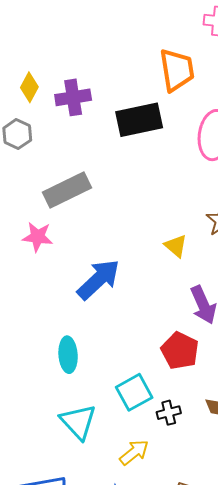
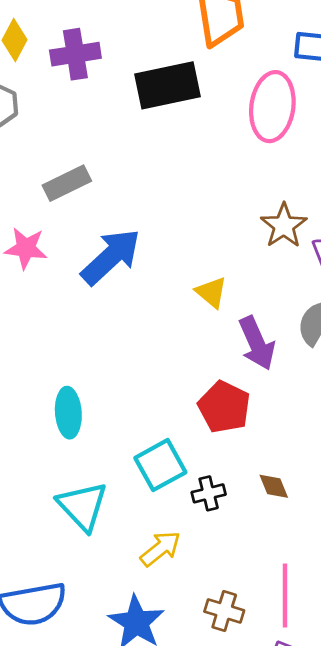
gray rectangle: (67, 190) -> (67, 183), size x0.7
yellow triangle: (176, 246) -> (211, 292), moved
blue arrow: (99, 279) -> (111, 257), moved

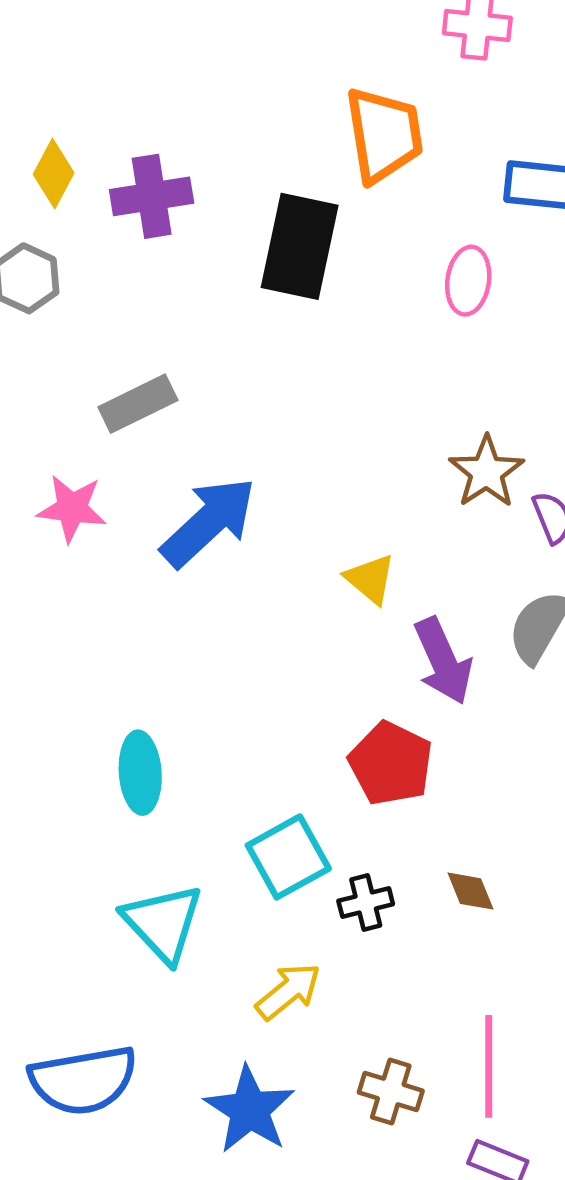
black rectangle: (168, 85) -> (300, 246), turned -66
pink ellipse: (272, 107) -> (468, 281), size x0.6

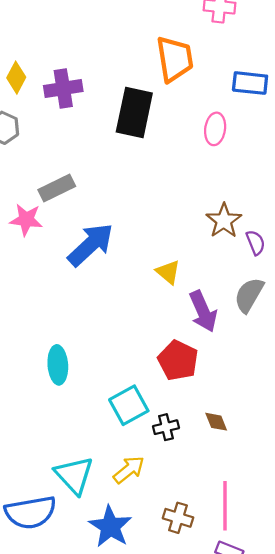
pink star: (72, 508) -> (26, 220), moved
cyan triangle: (163, 923) -> (74, 475), moved

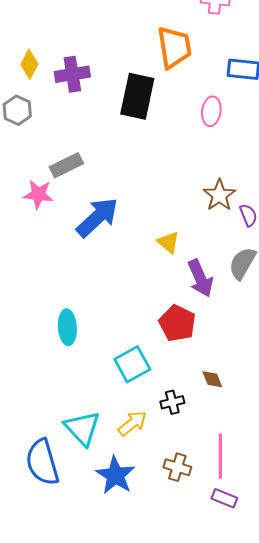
black cross: (166, 427) -> (172, 402), moved
blue semicircle: (30, 512) -> (42, 462), turned 84

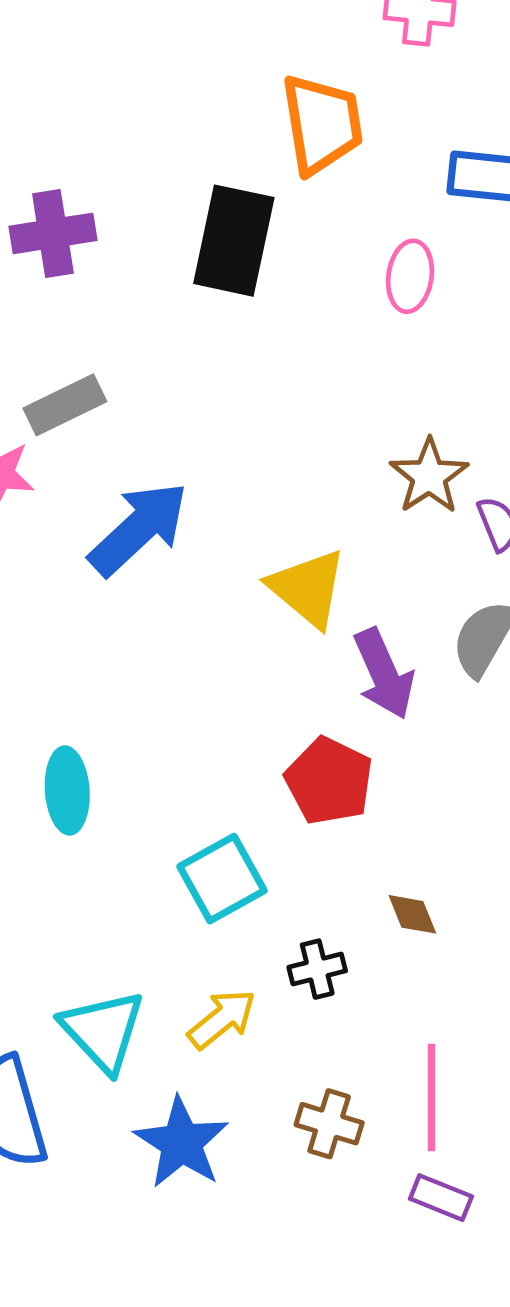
purple cross: (72, 74) -> (53, 233), moved
yellow triangle: (168, 242) -> (308, 588), size x1.5

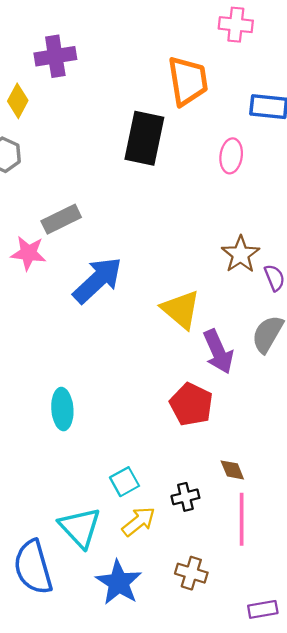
purple cross: (53, 233) -> (55, 56), moved
cyan square: (222, 879) -> (124, 482), moved, size x0.7
pink line: (431, 1098) -> (242, 519), moved
purple rectangle: (441, 1198) -> (263, 609), moved, turned -32

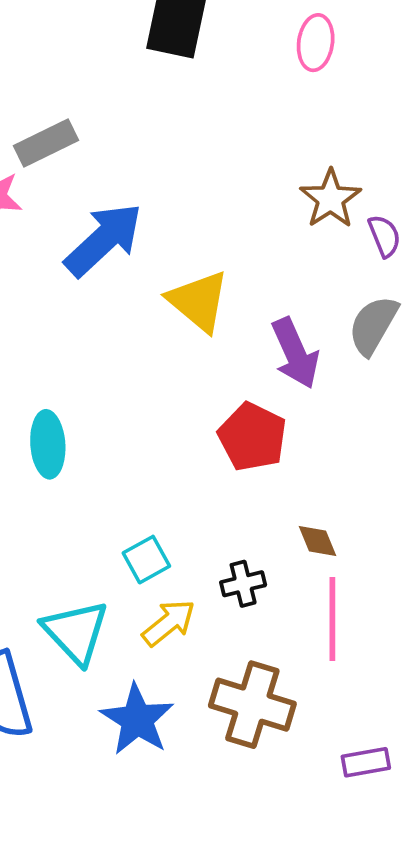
yellow triangle: (181, 309) -> (198, 301), moved
brown cross: (191, 573) -> (252, 705), size x1.6

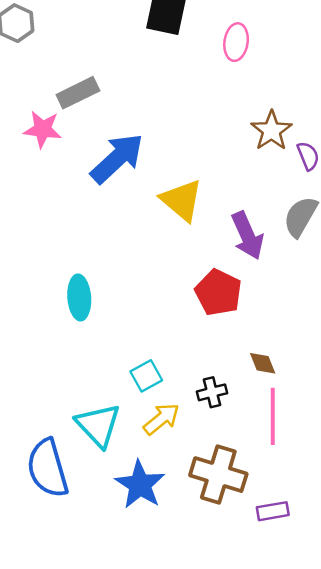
pink ellipse: (316, 43) -> (236, 42), moved
purple rectangle: (366, 762) -> (273, 511), moved

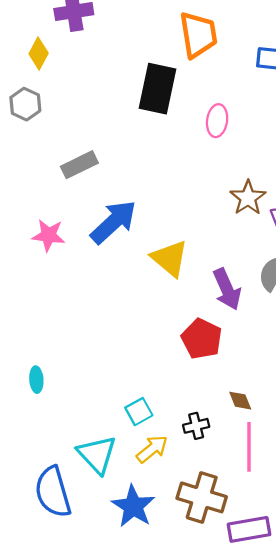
pink star: (43, 129) -> (48, 235), moved
cyan ellipse: (79, 297) -> (36, 380), moved, size x0.7
purple rectangle: (273, 511) -> (249, 529), size x1.5

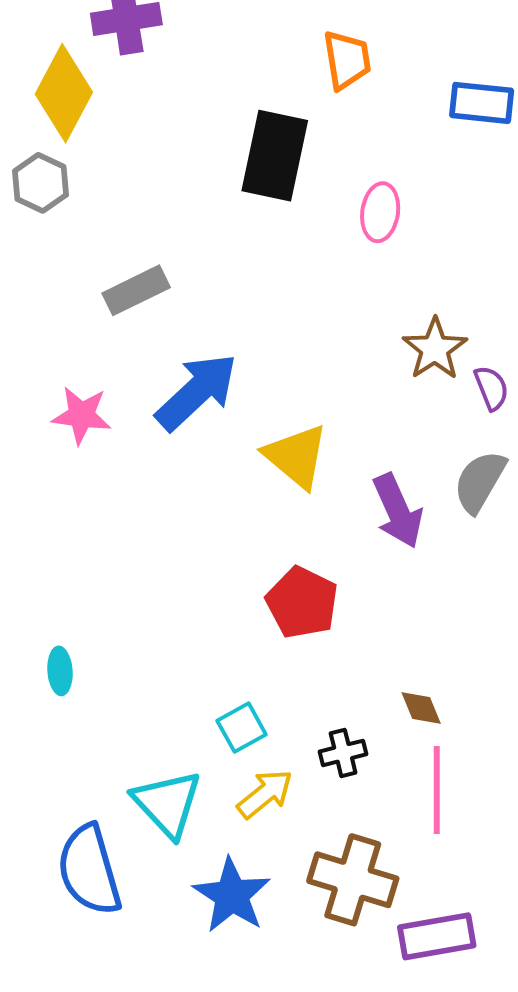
orange trapezoid: (198, 35) -> (347, 60), size x0.7
yellow diamond: (39, 53) -> (64, 93), size x1.6
red pentagon: (202, 339) -> (302, 603), moved

